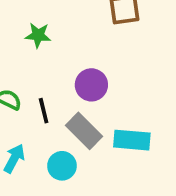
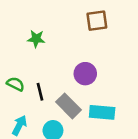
purple circle: (91, 85) -> (85, 74), moved

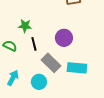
green star: (36, 39) -> (25, 26), moved
black line: (40, 92) -> (34, 44), moved

